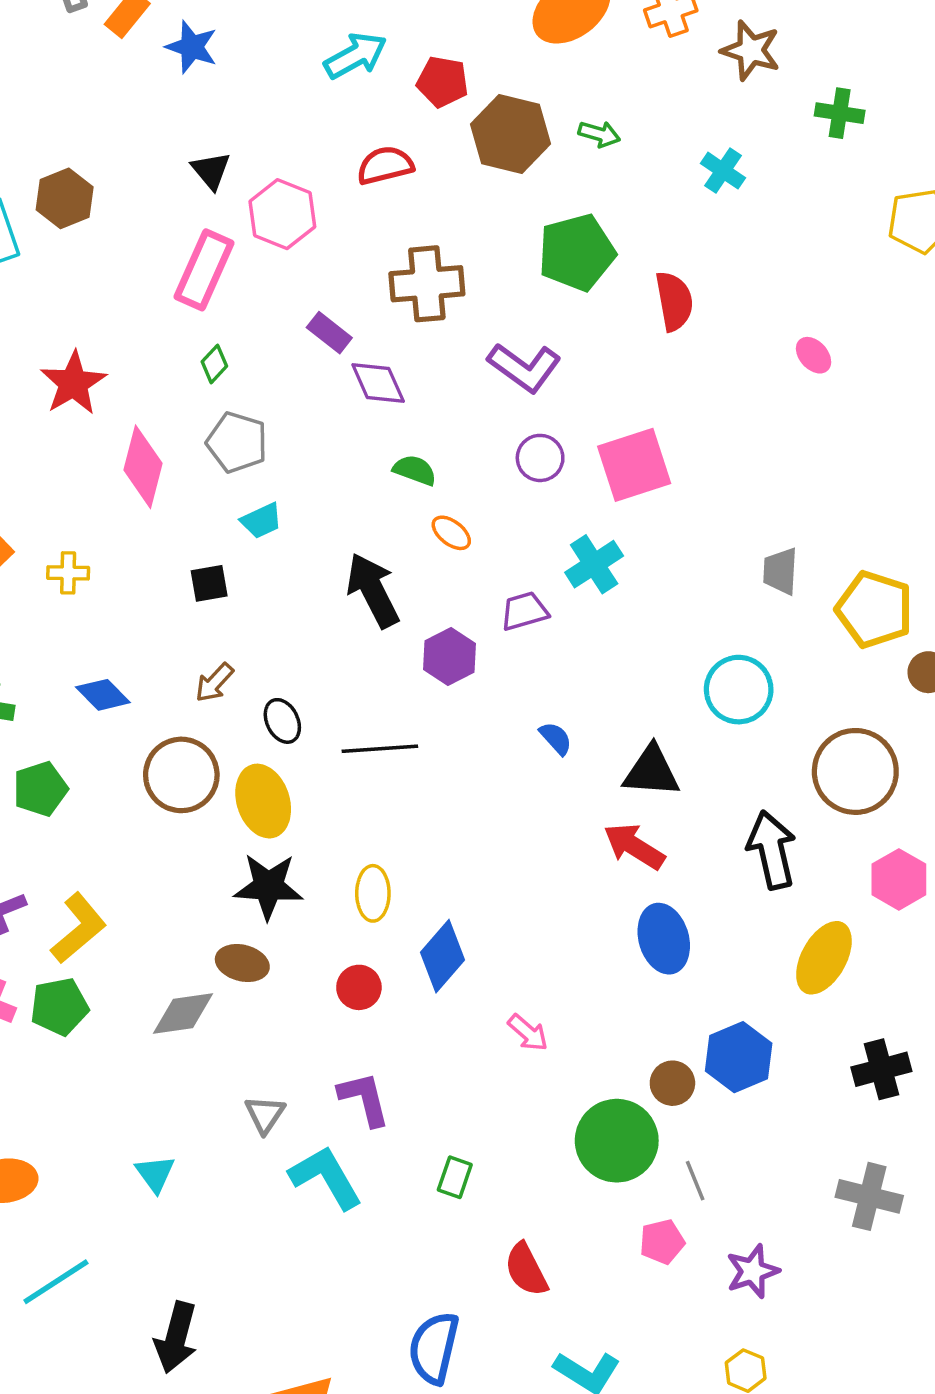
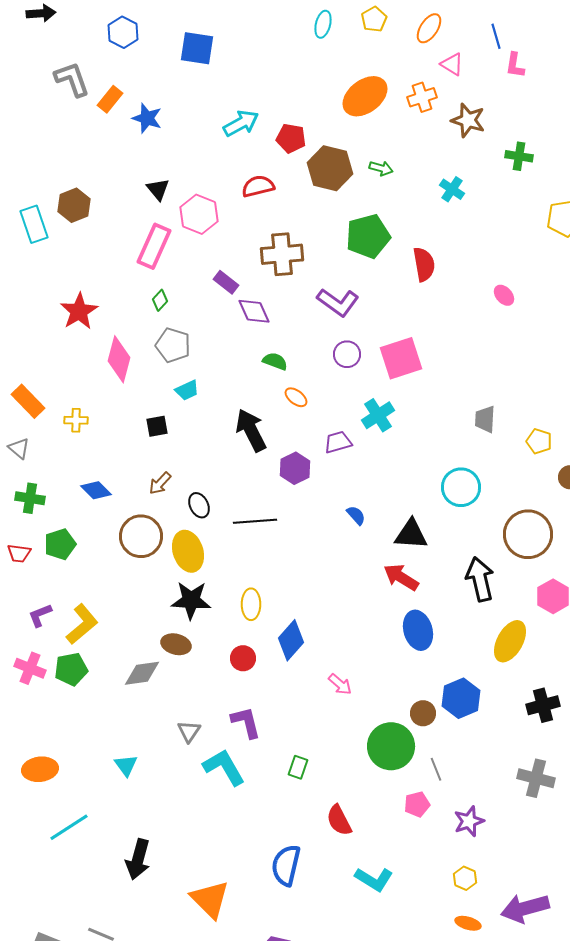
yellow pentagon: (874, 609) -> (539, 441), size x0.6

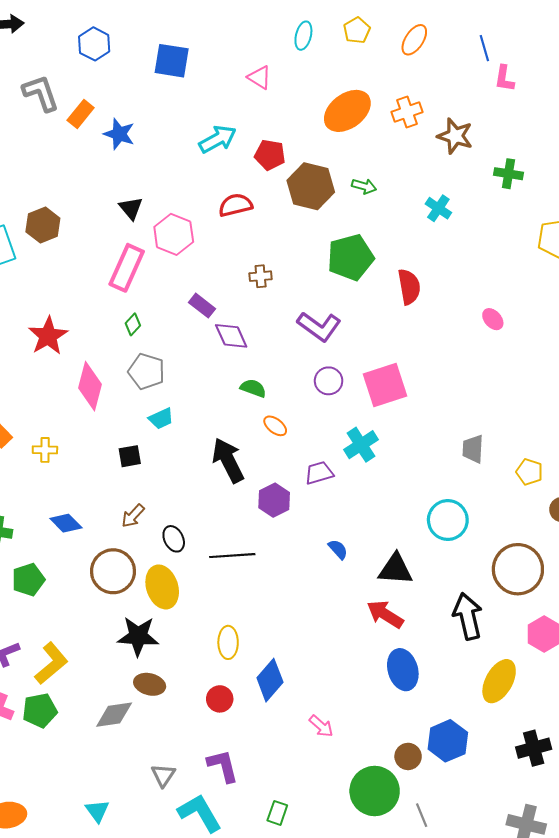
pink triangle: (452, 64) -> (259, 77), moved
brown cross: (282, 254) -> (261, 276), size x0.5
black star: (191, 600) -> (138, 636), moved

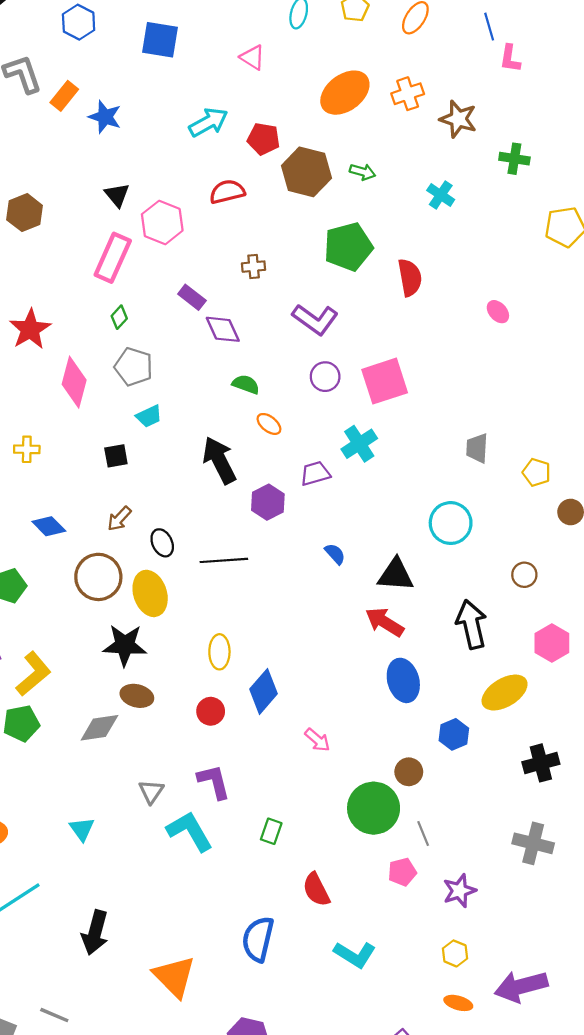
brown circle: (518, 569) -> (524, 575), size x0.5
yellow ellipse: (499, 681) -> (505, 693), turned 30
blue hexagon: (448, 741) -> (454, 734), moved, size x0.7

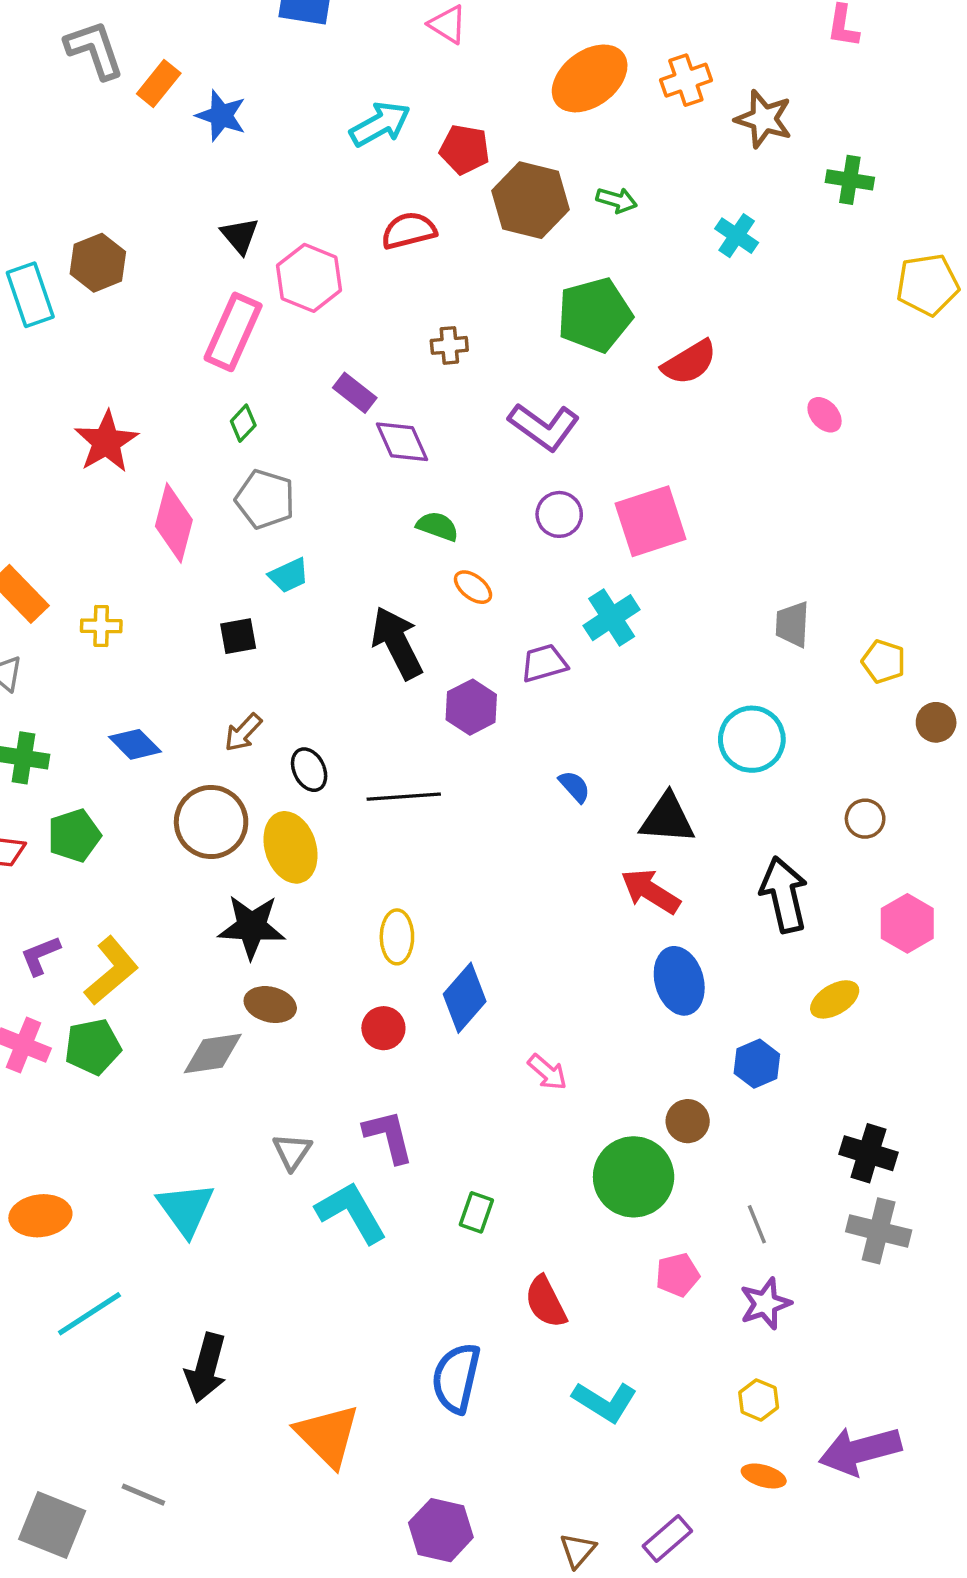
red semicircle: (410, 278) -> (689, 362), turned 69
yellow ellipse: (505, 693) -> (835, 999), size x0.7
black cross: (541, 763) -> (868, 1153), moved, turned 32
cyan triangle: (82, 829) -> (186, 1209), size x1.5
gray line: (423, 833) -> (757, 1224), moved

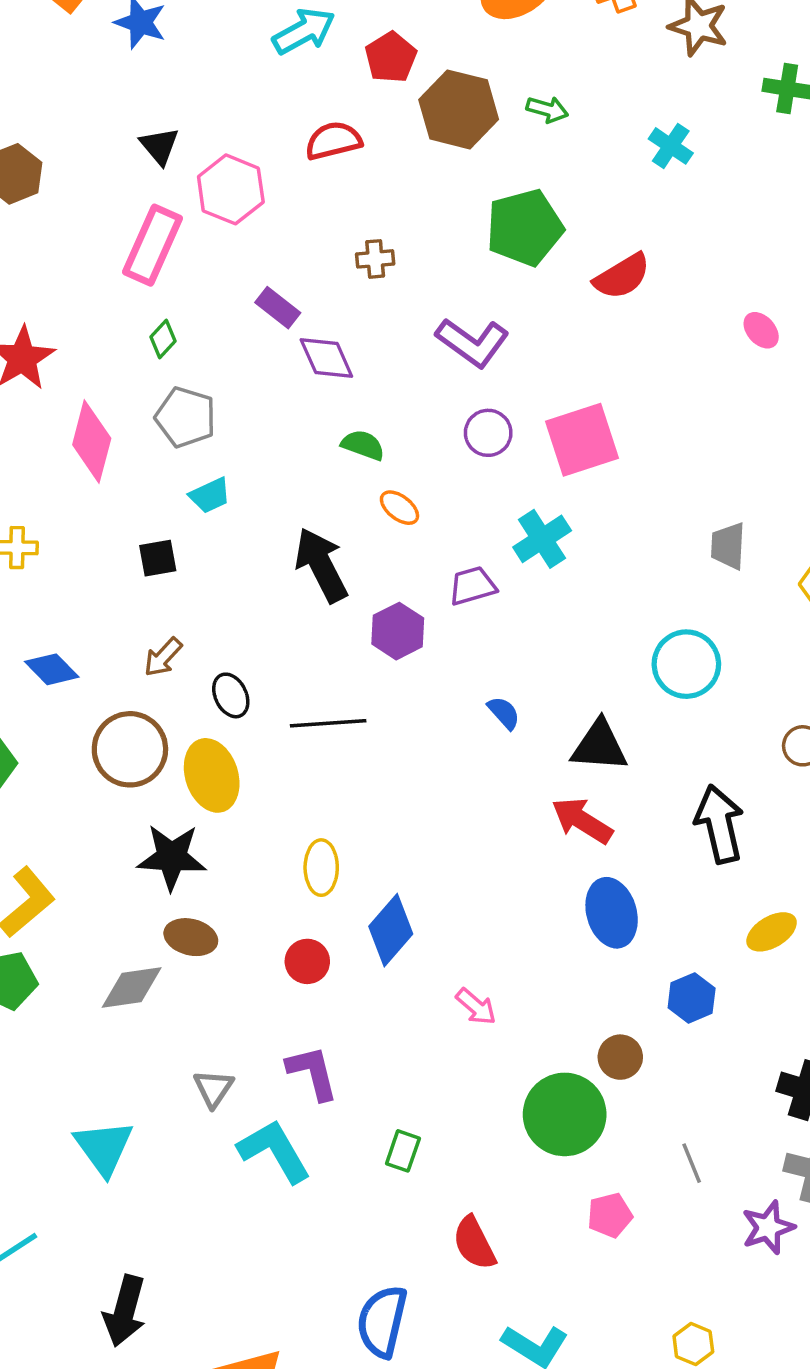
red pentagon: (465, 149) -> (391, 57), turned 30
purple star: (765, 1304) -> (768, 1227), moved

